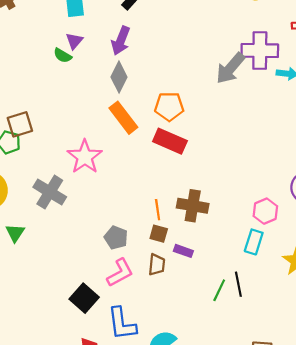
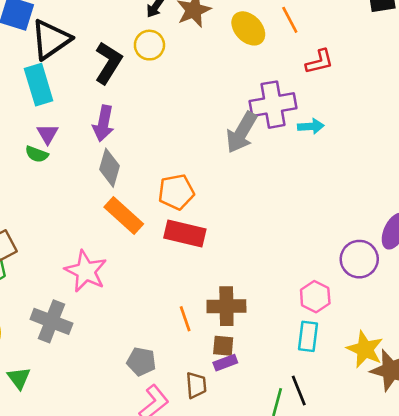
brown square: (159, 234) -> (223, 346), moved
purple rectangle: (183, 251) -> (225, 363), turned -30

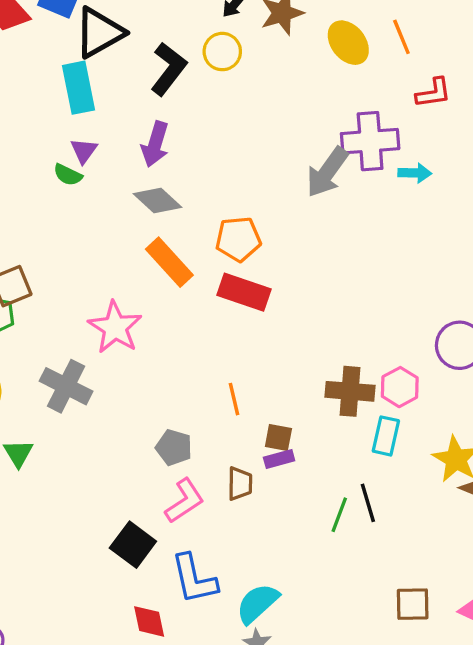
gray diamond: (110, 168) -> (157, 200), turned -69
brown cross: (226, 306) -> (350, 391), moved

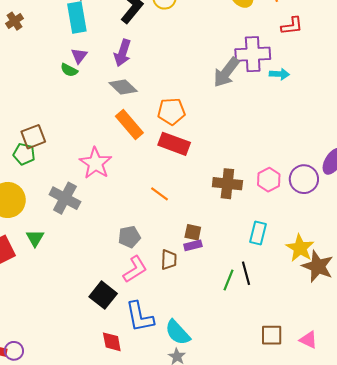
pink hexagon: (400, 387) -> (269, 180), moved
brown cross: (350, 391) -> (227, 184), moved
orange line: (234, 399) -> (159, 194), moved, turned -42
gray pentagon: (174, 447) -> (129, 237), turned -30
cyan semicircle: (257, 603) -> (178, 332), turned -92

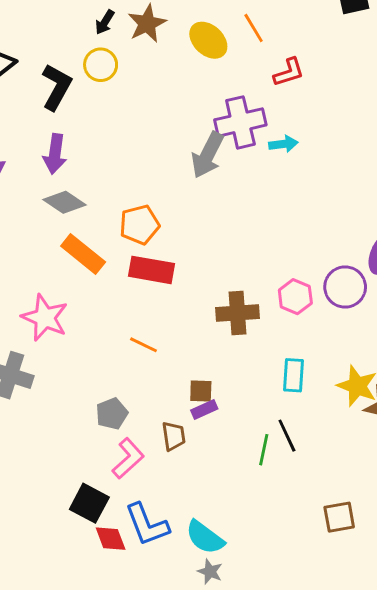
red diamond: (112, 342) -> (111, 539), moved

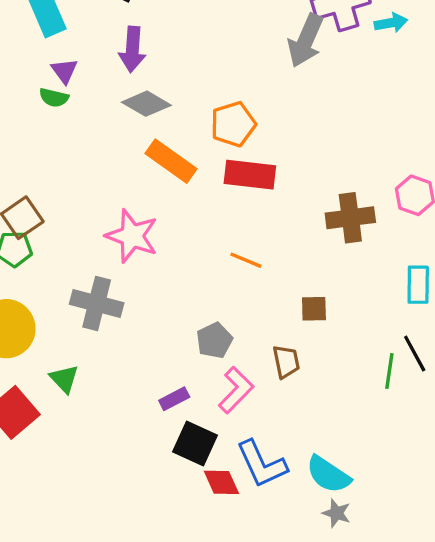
purple rectangle: (204, 410) -> (174, 399), moved

